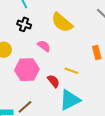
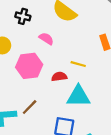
red semicircle: (54, 81) -> (59, 77), turned -56
cyan triangle: (70, 100) -> (78, 96), turned 30

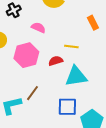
black cross: (23, 16) -> (14, 10), turned -32

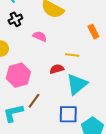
pink hexagon: (26, 55) -> (18, 75), moved
cyan triangle: (76, 76) -> (77, 84), turned -30

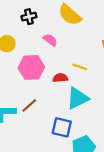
pink hexagon: (18, 75) -> (31, 67), moved

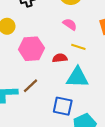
pink semicircle: (50, 40) -> (70, 24), moved
cyan triangle: (78, 98) -> (77, 77), turned 30

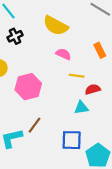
red semicircle: (60, 58) -> (93, 89), moved
cyan triangle: (77, 77) -> (81, 108), size x0.6

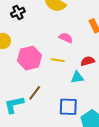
pink semicircle: (63, 54) -> (66, 38), moved
yellow line: (77, 76) -> (58, 60), moved

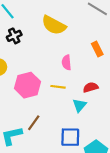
pink semicircle: (66, 38) -> (67, 63), turned -120
cyan triangle: (77, 77) -> (80, 105), turned -40

